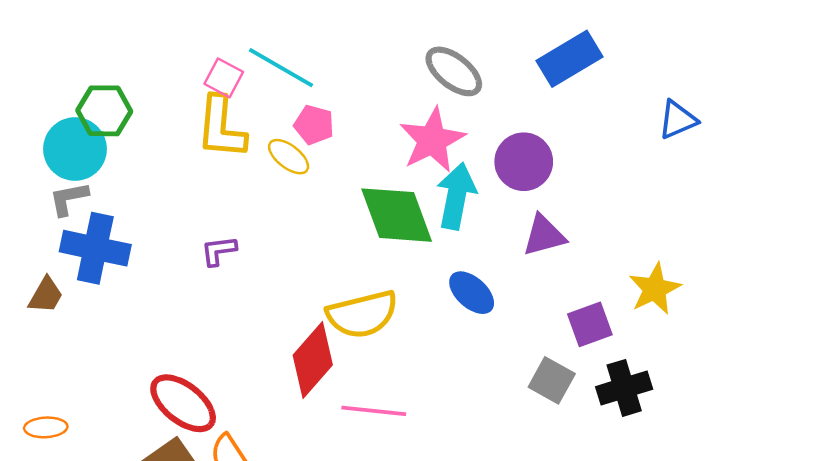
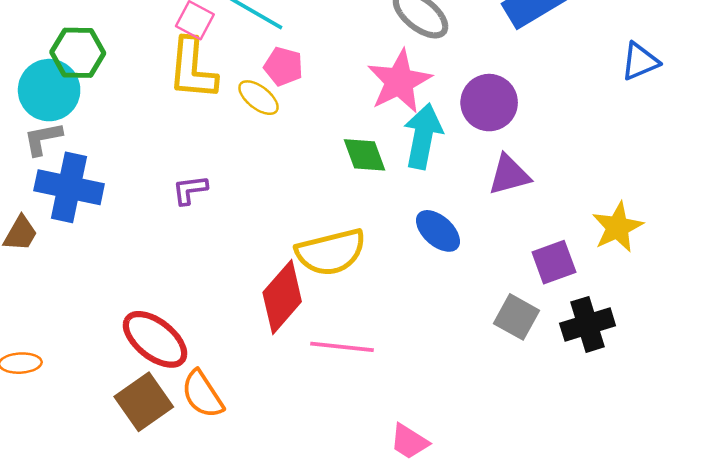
green diamond: (397, 215) -> (364, 155), size x0.6

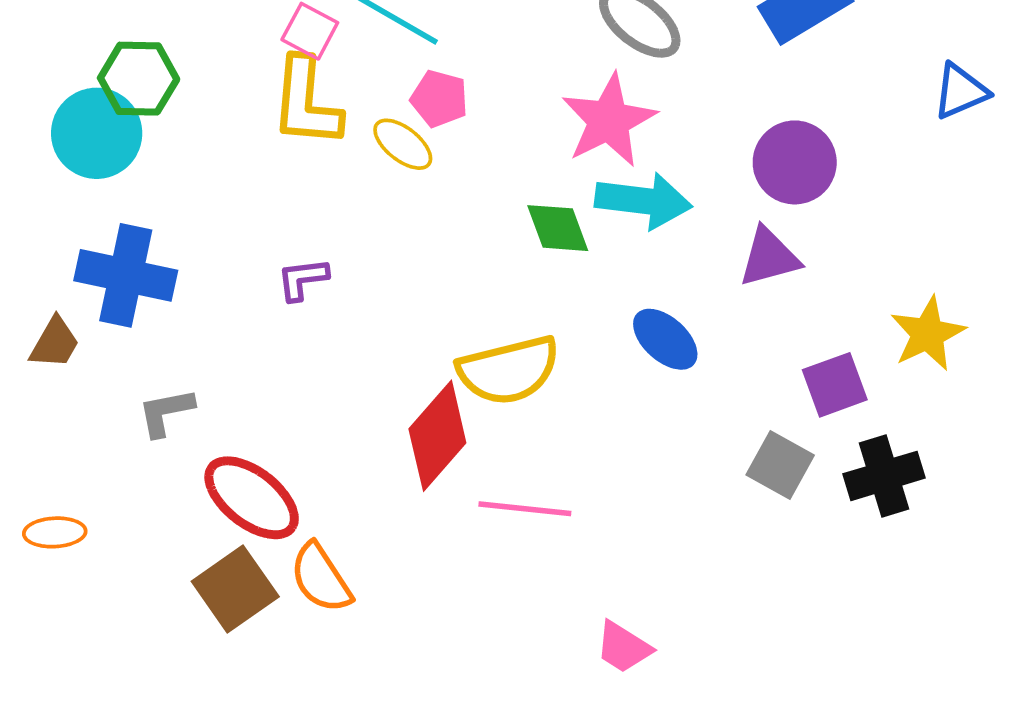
purple circle: (489, 103) -> (795, 162), moved
cyan arrow: (423, 136) -> (643, 201), turned 86
gray L-shape: (43, 139) -> (166, 412), moved

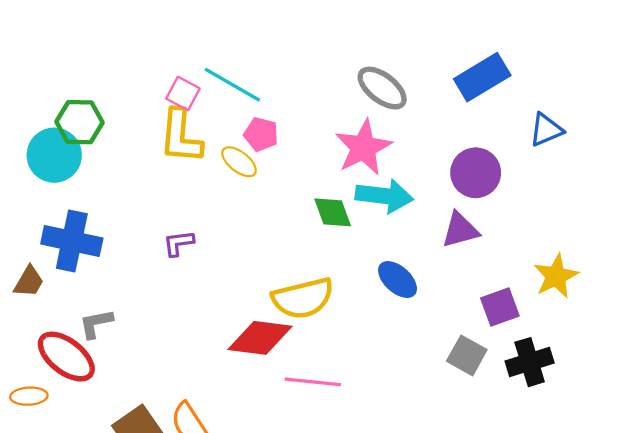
blue triangle: (961, 91) -> (546, 130), moved
red diamond: (437, 436) -> (260, 338), turned 56
red ellipse: (252, 498) -> (66, 357), moved

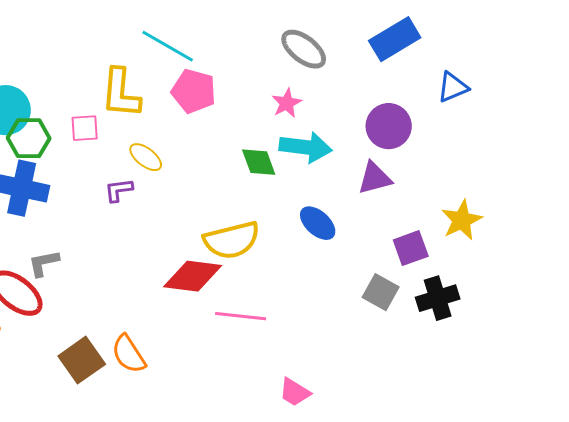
pink square: (183, 94) -> (85, 128), moved, turned -32
green hexagon: (79, 122) -> (29, 138), moved
pink pentagon: (261, 134) -> (194, 91), size x1.4
pink star: (363, 147) -> (287, 103), size x0.6
yellow ellipse: (239, 162) -> (146, 157), moved

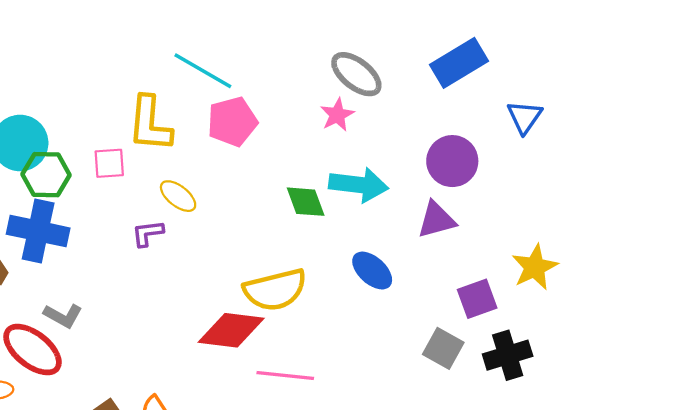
blue triangle: (453, 87) -> (525, 117), turned -32
pink pentagon: (194, 91) -> (232, 122), turned -30
pink star: (287, 103) -> (337, 115), moved
gray L-shape: (44, 263) -> (63, 316), turned -140

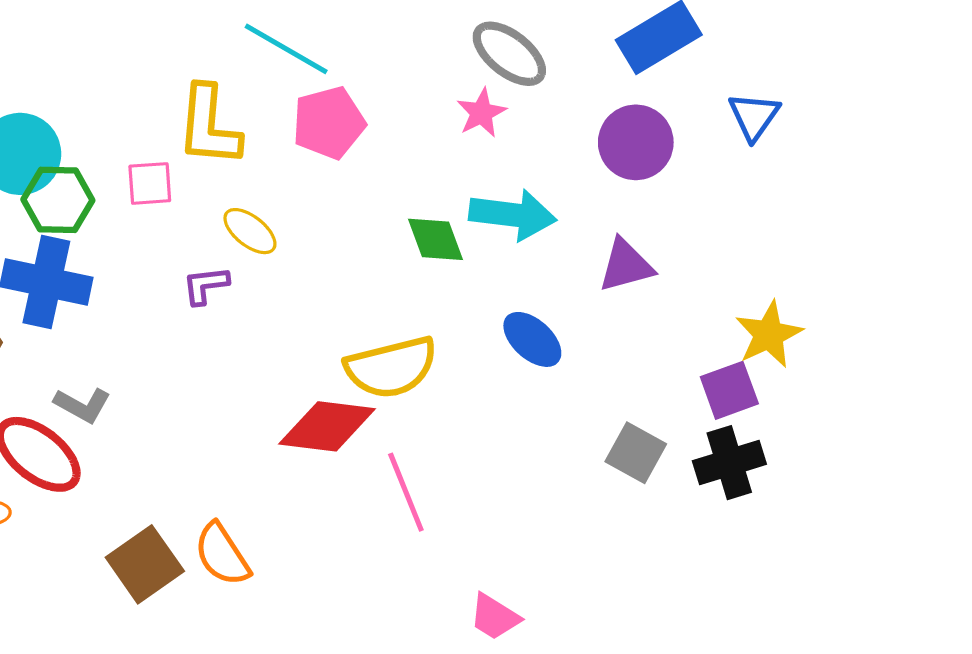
purple circle: (452, 161) -> (636, 142), moved
purple square: (477, 299) -> (729, 390), moved
pink line: (285, 375) -> (406, 492), turned 62

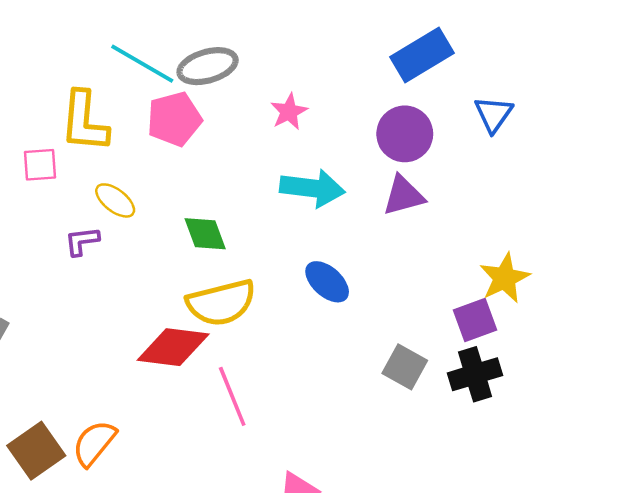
gray ellipse: (509, 54) -> (208, 66), moved, turned -54
green diamond: (435, 239) -> (205, 234), moved
purple triangle: (626, 266) -> (404, 196), moved
orange semicircle: (222, 555) -> (94, 443), turned 72

